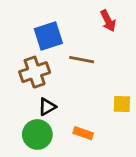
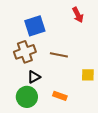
brown line: (82, 60) -> (59, 55), moved

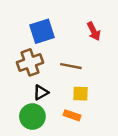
red arrow: (78, 15) -> (94, 31), moved
yellow square: (88, 75) -> (80, 94), moved

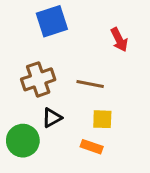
blue square: (42, 31) -> (52, 21), moved
green circle: (32, 117) -> (23, 141), moved

